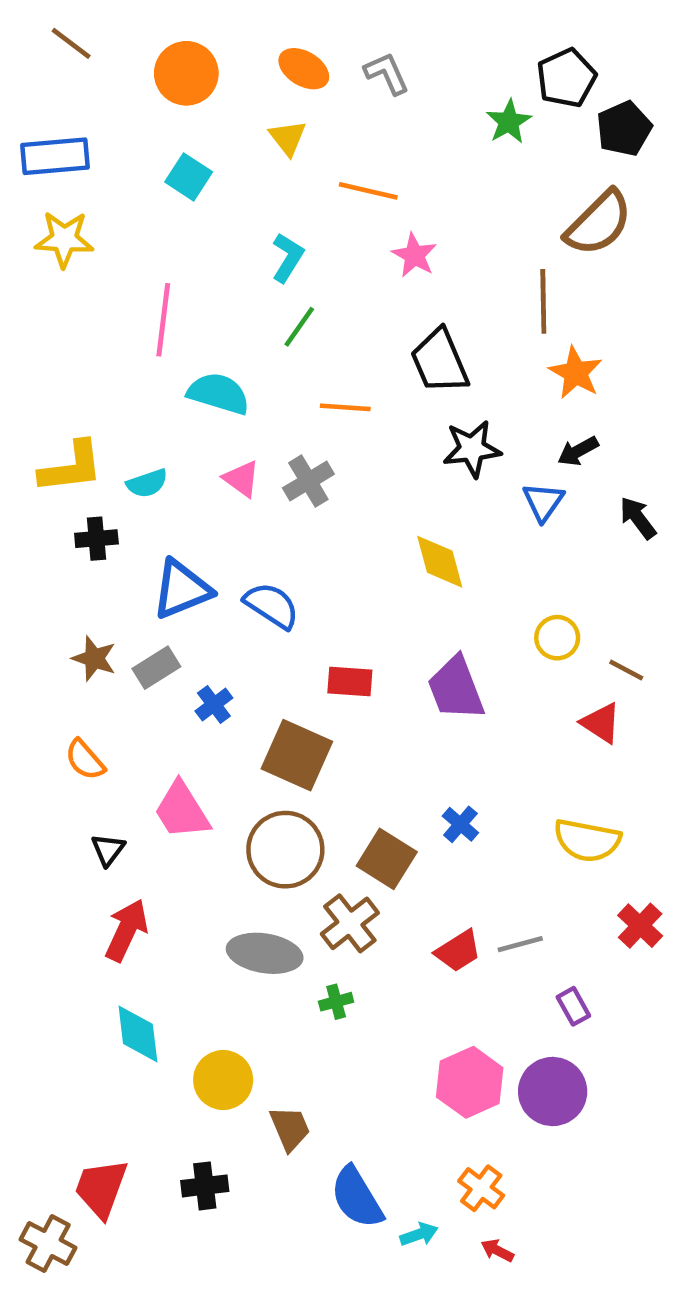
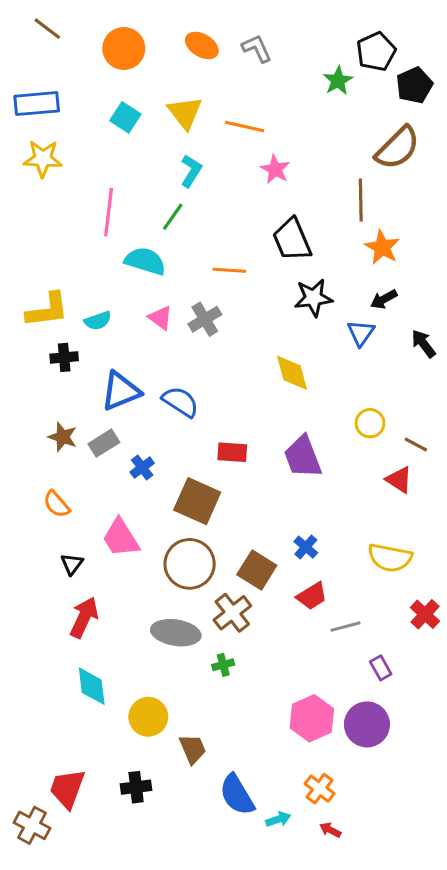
yellow triangle: (288, 138) -> (185, 113), moved, size x1.4
green line: (299, 327) -> (173, 217), moved
red trapezoid: (458, 951) -> (312, 596), moved

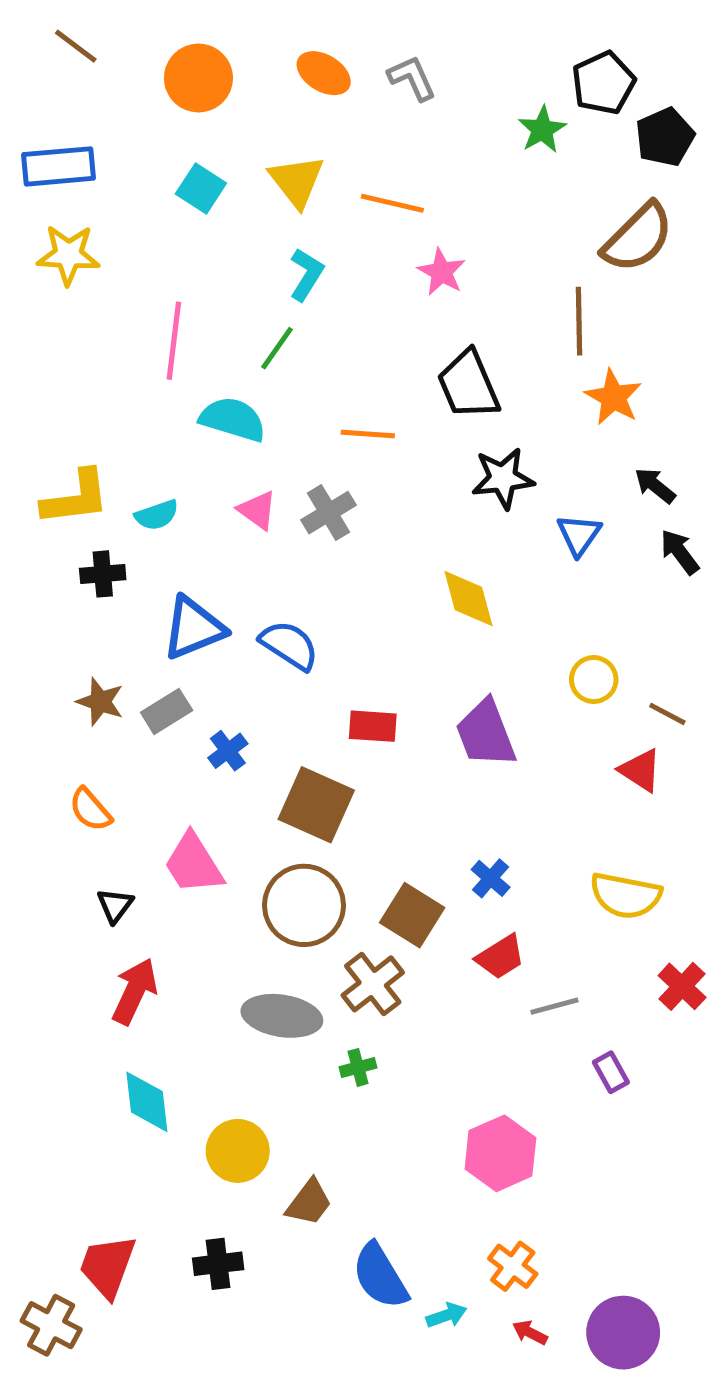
black arrow: (384, 299) -> (655, 486), moved, turned 68
purple circle: (367, 724) -> (623, 1333), moved
brown trapezoid: (193, 749) -> (309, 1202), turned 60

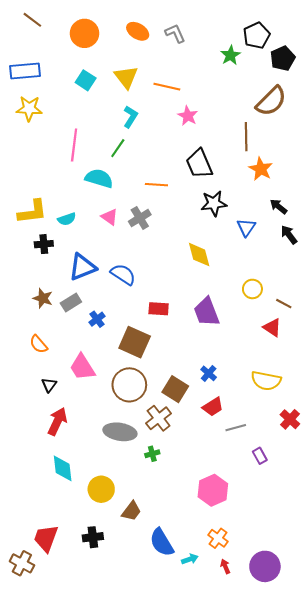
red arrow: (530, 1333) -> (225, 566), turned 40

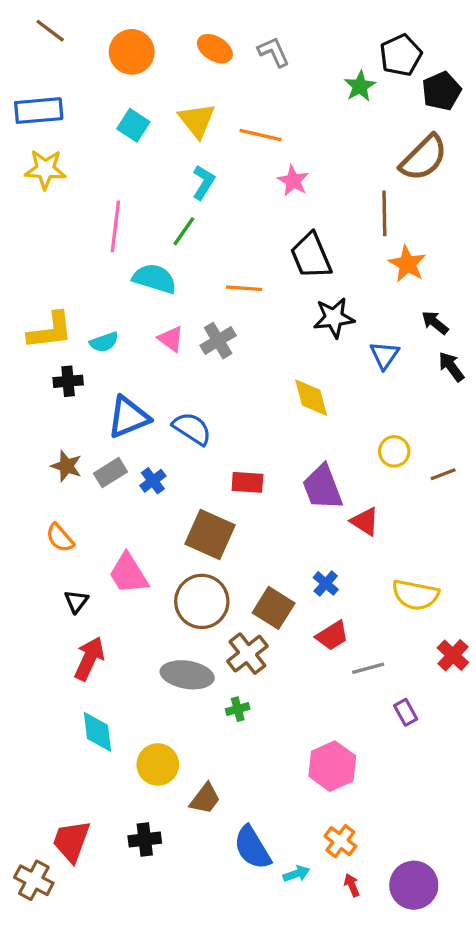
brown line: (284, 304) -> (443, 474), turned -49
blue cross: (97, 319) -> (153, 481), moved
red triangle: (272, 328) -> (365, 522), moved

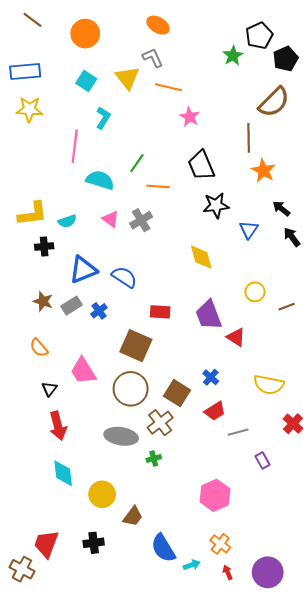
orange ellipse: (215, 49) -> (158, 25), moved
gray L-shape: (274, 52) -> (153, 58), moved
cyan L-shape: (203, 182) -> (103, 118), moved
green line: (184, 231) -> (137, 163), moved
red arrow: (89, 658) -> (58, 426), turned 140

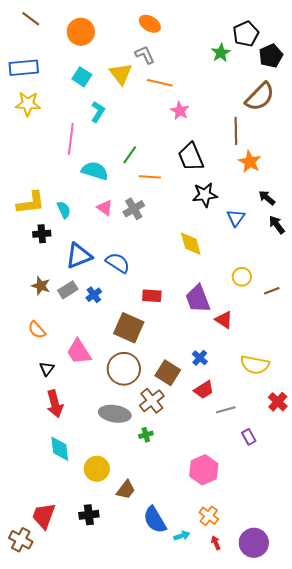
cyan semicircle: (67, 221) -> (64, 210), turned -96

